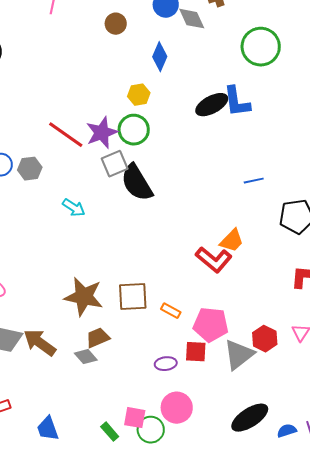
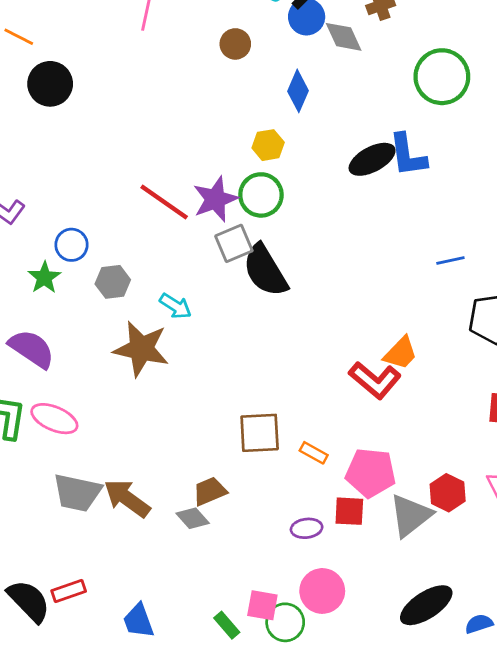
gray hexagon: (30, 169) -> (113, 282), moved
blue line: (254, 181) -> (450, 260), moved
brown star: (84, 297) -> (141, 349), moved

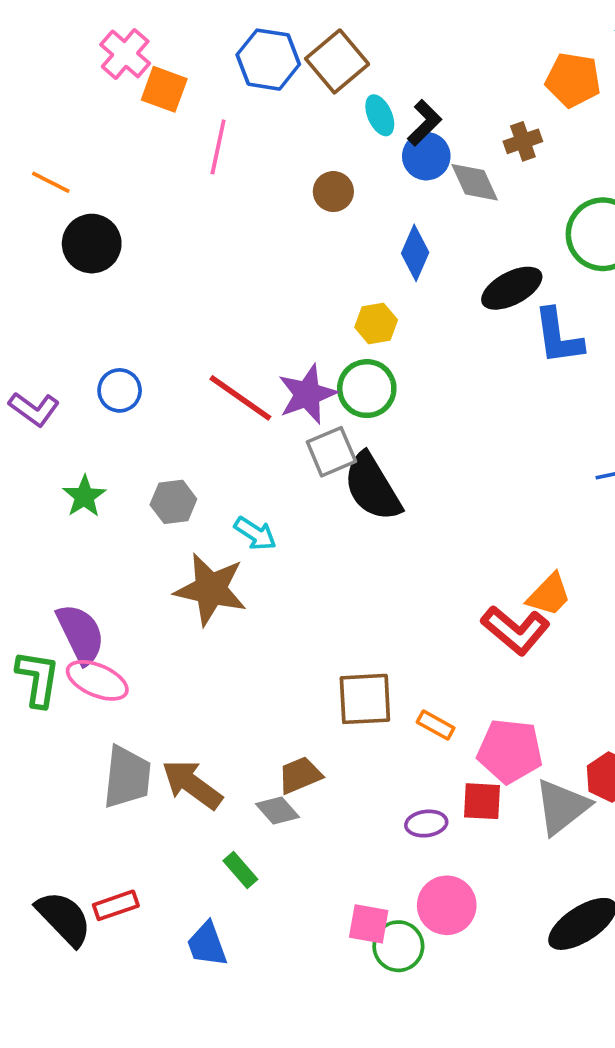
black ellipse: (372, 159) -> (512, 288), moved
blue circle: (71, 245) -> (120, 390), moved
purple semicircle: (32, 349) -> (81, 634), moved, turned 30
gray trapezoid: (77, 493) -> (127, 777), turned -96
green rectangle: (227, 625) -> (240, 870), moved

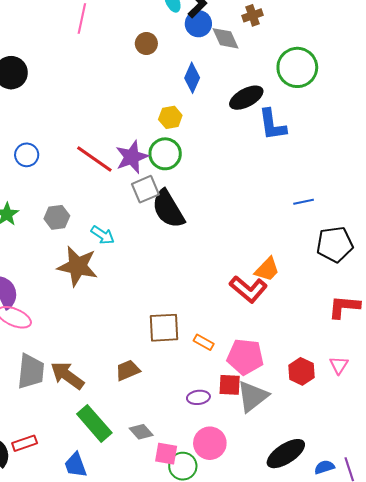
gray triangle: (562, 807) -> (253, 396), moved
gray diamond: (278, 810) -> (141, 432), moved
green rectangle: (240, 870) -> (94, 423), size x1.8

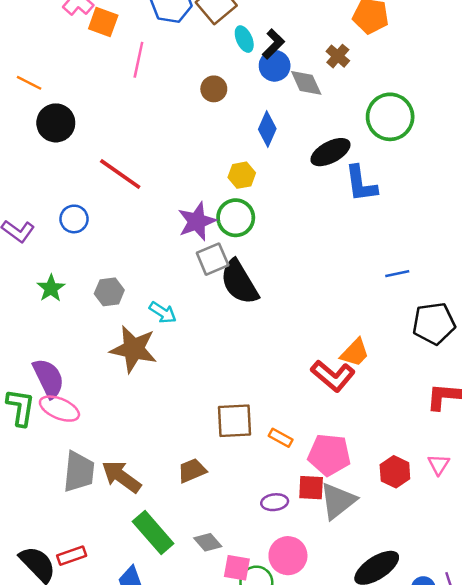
brown cross: (253, 15) -> (338, 56), turned -30
red line: (94, 159) -> (120, 174), moved

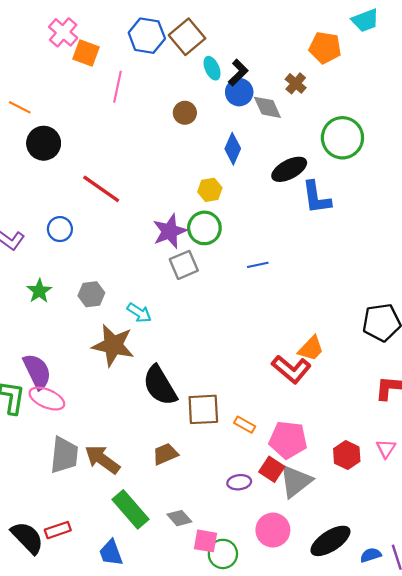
blue line: (397, 274) -> (258, 265), moved
black semicircle: (239, 282) -> (160, 386), moved
red square: (311, 488) -> (272, 469), turned 30
pink circle: (288, 556) -> (273, 530), moved

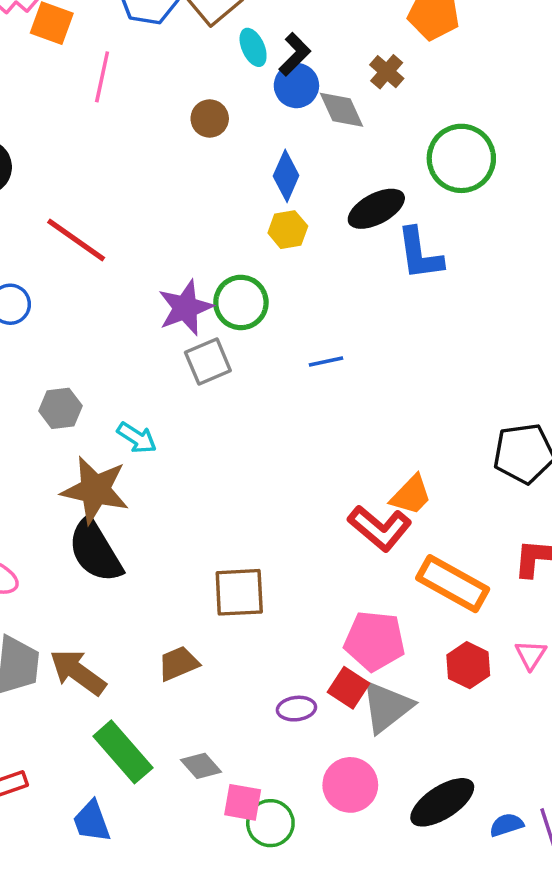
yellow hexagon: (210, 190) -> (288, 230), moved
black semicircle: (160, 386) -> (95, 551), moved
orange rectangle: (245, 425) -> (453, 584), moved, size x2.0

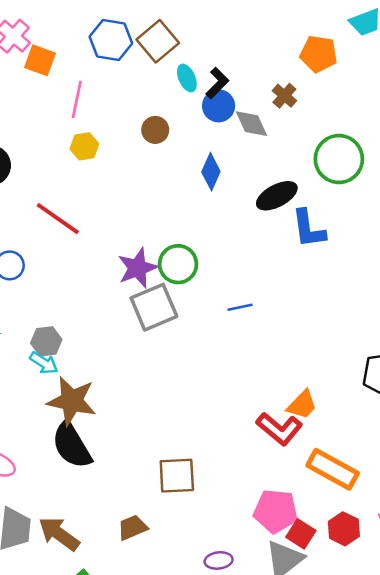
yellow hexagon: (288, 230) -> (84, 146), moved
gray square: (208, 361) -> (154, 307), size x1.4
cyan arrow: (137, 438) -> (44, 363), moved
red square: (349, 688) -> (301, 534), moved

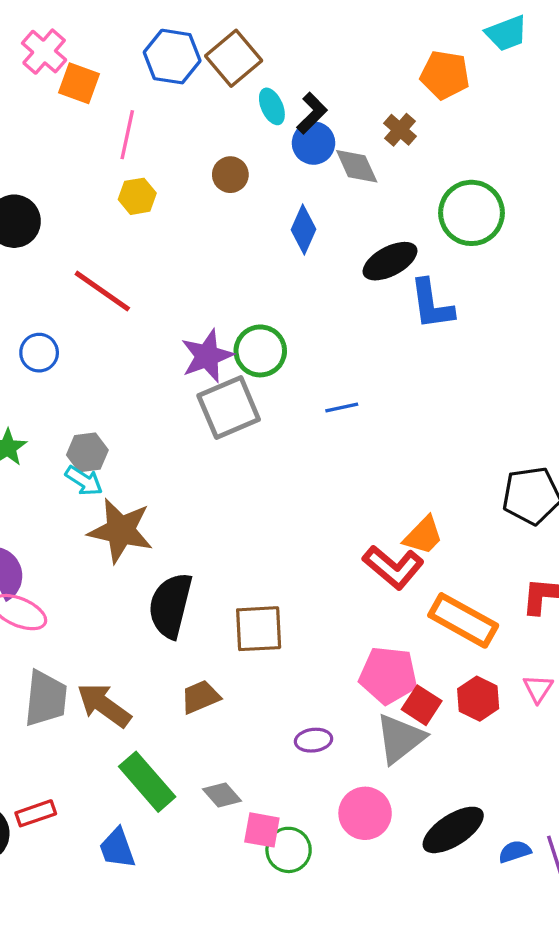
black semicircle: (72, 445) -> (170, 605), moved, turned 45

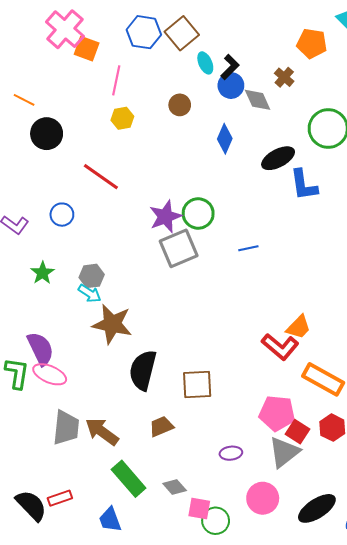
pink cross: (44, 52) -> (65, 29), size x1.4

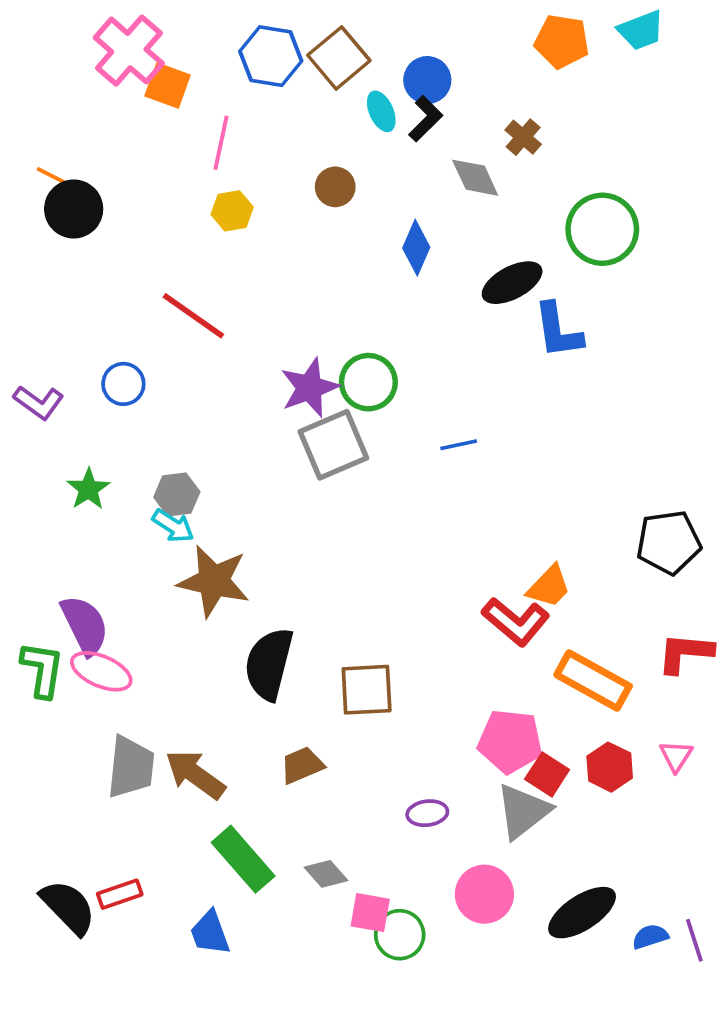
orange pentagon: (312, 44) -> (562, 41), moved
blue circle: (231, 85) -> (427, 80), moved
black circle: (47, 134) -> (74, 209), moved

